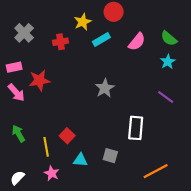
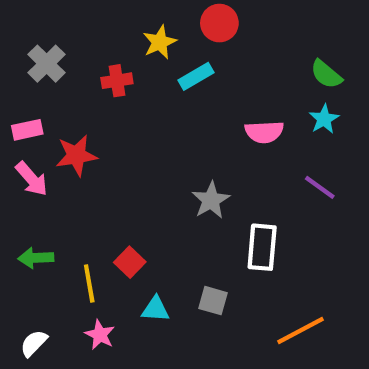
pink semicircle: (137, 42) -> (264, 132), moved, turned 48
gray star: (105, 88) -> (211, 200), moved
green arrow: (18, 134) -> (36, 258), turned -63

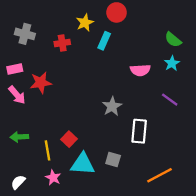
gray cross: (47, 64) -> (25, 34), turned -30
cyan rectangle: (196, 76) -> (104, 41), turned -36
cyan triangle: (155, 309) -> (83, 164), size x1.6

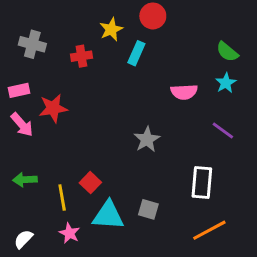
white rectangle: (139, 131) -> (202, 183), moved

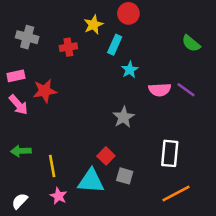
cyan star: (226, 83) -> (130, 70), moved
pink semicircle: (184, 92) -> (160, 90), moved
purple line: (223, 131) -> (186, 90), moved
red square: (90, 183) -> (106, 156), moved

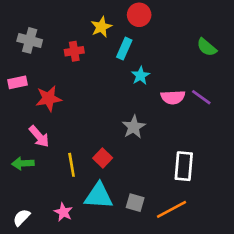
pink arrow: (18, 105) -> (39, 136), moved
red square: (106, 156) -> (103, 158), moved
yellow line: (52, 166) -> (72, 165), moved
gray square: (125, 176) -> (135, 203), moved
orange line: (176, 193) -> (172, 209), moved

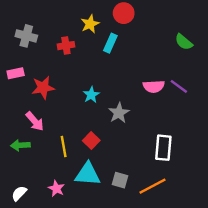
cyan star: (140, 76) -> (91, 95), moved

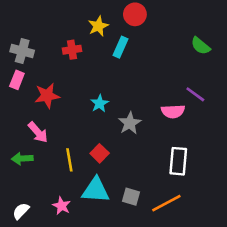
gray cross: (26, 36) -> (22, 51), moved
pink rectangle: (16, 73) -> (17, 80), turned -56
pink semicircle: (154, 86) -> (173, 111), moved

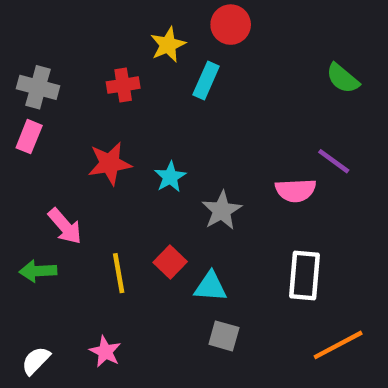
red star: (47, 96) -> (110, 163), moved
cyan triangle: (96, 190) -> (210, 287), moved, size x0.7
orange line: (166, 203) -> (338, 345), moved

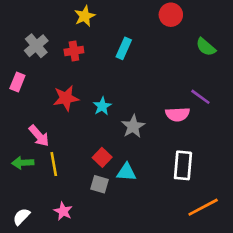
red circle: (231, 25) -> (171, 15), moved
yellow star: (168, 45) -> (85, 16), moved
gray cross: (38, 87) -> (36, 46), moved, turned 35
yellow line: (119, 273) -> (54, 164), moved
gray square: (224, 336) -> (99, 184), moved

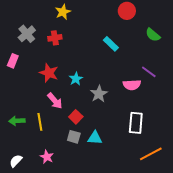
cyan rectangle: (124, 48) -> (111, 44), moved, turned -70
red star: (66, 98) -> (49, 73), turned 30
pink arrow: (39, 136) -> (55, 101), moved
cyan triangle: (126, 172) -> (95, 138), moved

